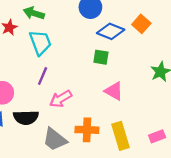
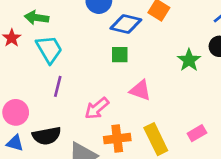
pink arrow: (61, 99) -> (97, 108), moved

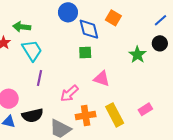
blue diamond: (126, 24) -> (89, 29), turned 65

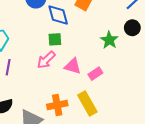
pink arrow: (69, 93) -> (46, 60), moved
pink rectangle: (145, 109) -> (95, 74), moved

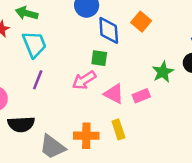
pink rectangle: (95, 74) -> (141, 96), moved
yellow rectangle: (87, 104) -> (118, 129), moved, size x0.7

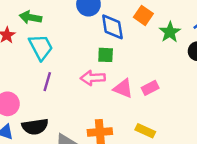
green star: (163, 72) -> (170, 32), moved
pink arrow: (84, 80) -> (93, 78), turned 35
yellow rectangle: (118, 129) -> (145, 131), moved, turned -42

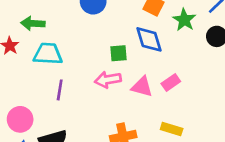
blue diamond: (112, 27) -> (149, 39), moved
cyan trapezoid: (41, 47) -> (48, 54), turned -52

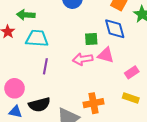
pink rectangle: (171, 82) -> (132, 72), moved
pink triangle: (142, 87) -> (106, 55), moved

